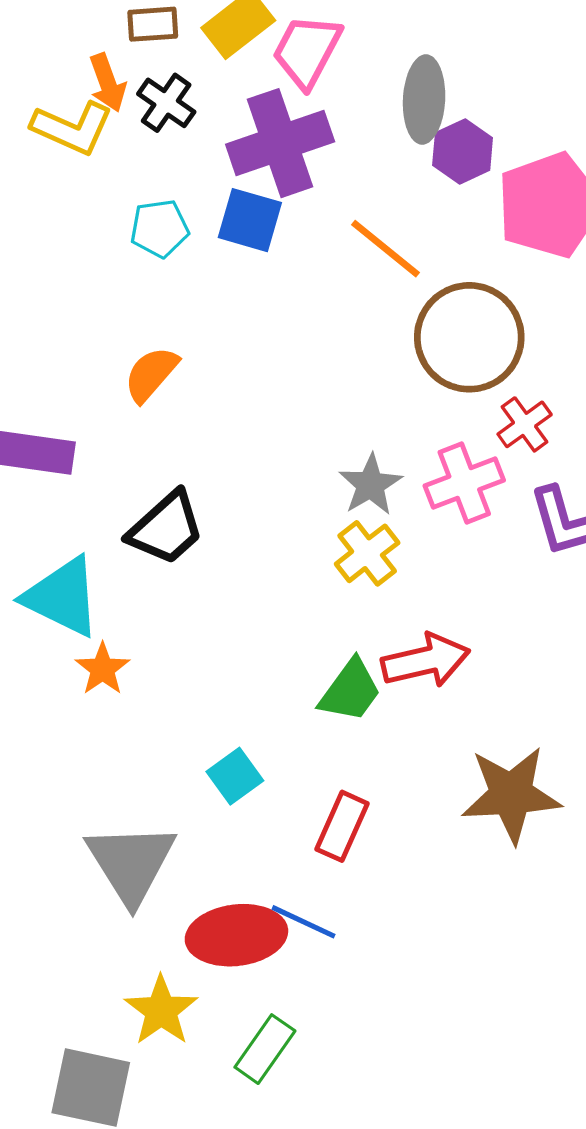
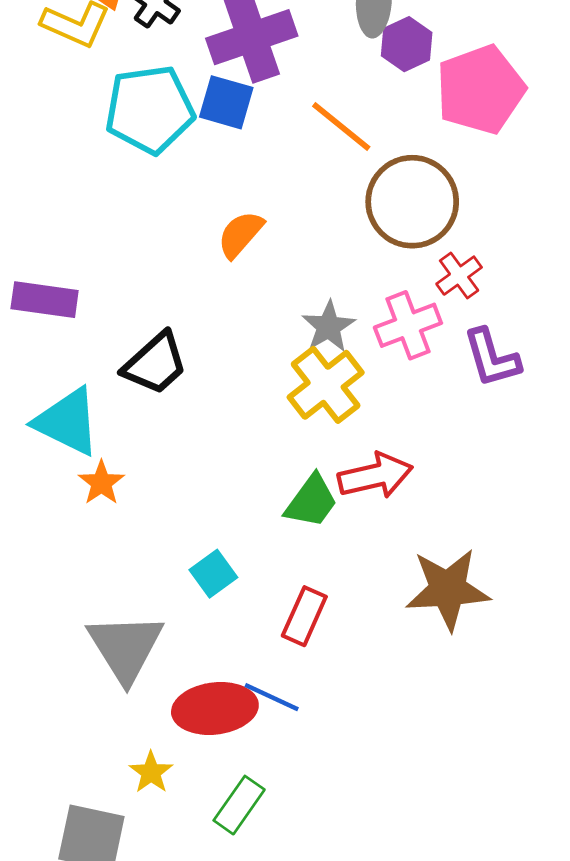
cyan pentagon: (159, 228) -> (150, 109), size x1.8
orange semicircle: (151, 374) -> (240, 234), moved
yellow cross: (367, 553) -> (326, 385), size x1.4
yellow star: (161, 1011) -> (151, 772), size x0.7

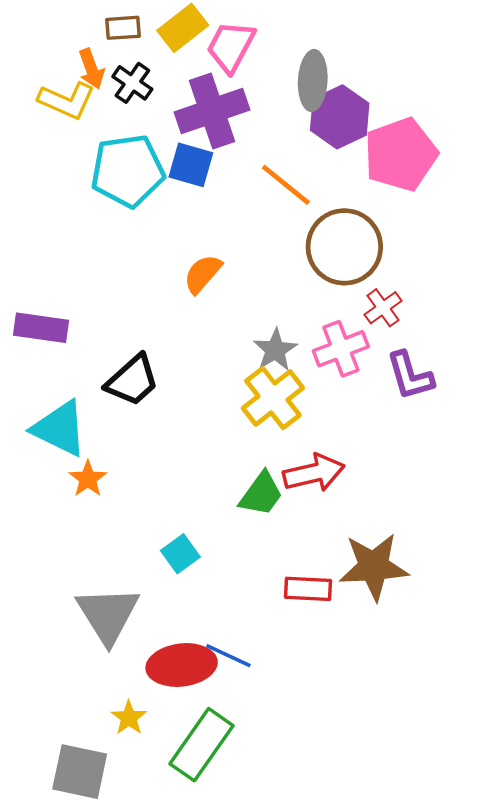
purple hexagon: (407, 44) -> (340, 117), size x1.4
red rectangle: (304, 616) -> (308, 589), moved, turned 69
green rectangle: (239, 805) -> (201, 745), size x1.5

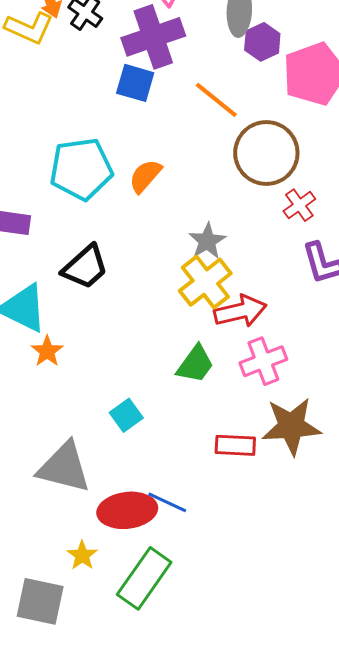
purple hexagon: (340, 117) -> (262, 42), size x0.7
cyan pentagon: (128, 171) -> (81, 169), moved
pink cross: (341, 349) -> (263, 361), moved
red arrow: (314, 473) -> (240, 311), moved
gray triangle: (108, 615) -> (64, 467), turned -44

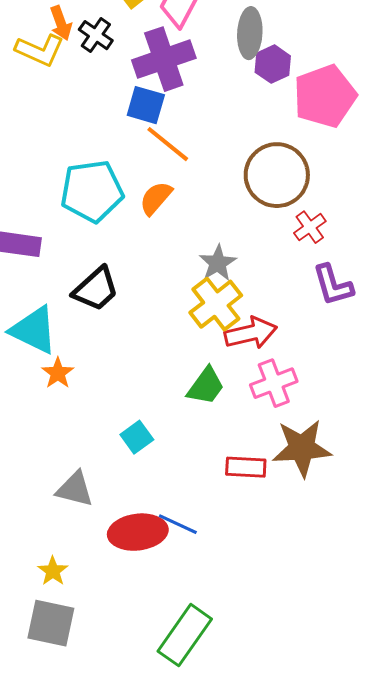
orange line: (216, 100) -> (168, 144), moved
gray triangle: (64, 467) -> (75, 489), size x0.7
yellow star: (82, 555) -> (53, 571), moved
green rectangle: (144, 578) -> (185, 635), moved

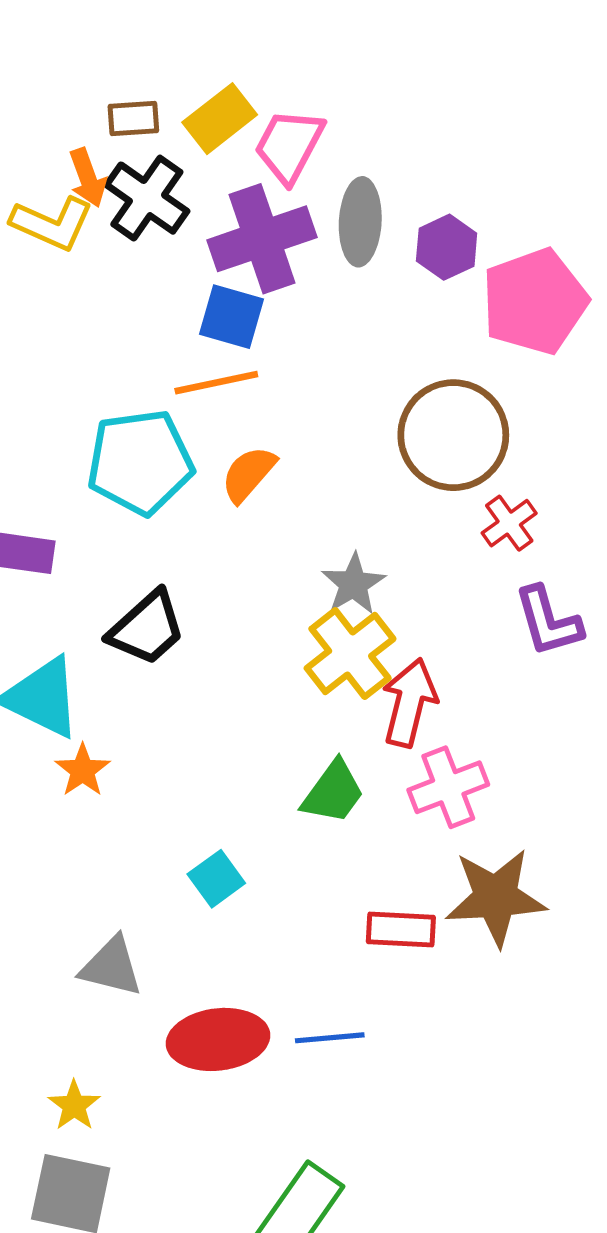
gray ellipse: (250, 33) -> (360, 222), moved
black cross: (96, 35) -> (147, 198), size x1.4
orange line: (168, 144) -> (216, 383), moved, turned -51
red arrow: (251, 333) -> (409, 703), turned -63
blue line: (178, 524) -> (330, 1038), moved, turned -30

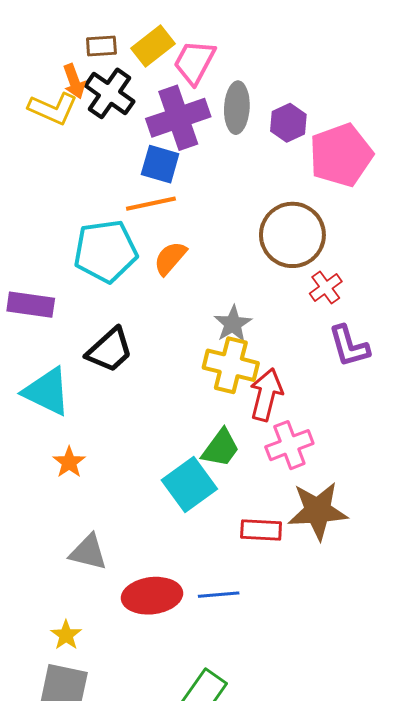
yellow cross: (350, 653) -> (231, 365), turned -38
orange star: (83, 770) -> (69, 462), moved
cyan square: (216, 879) -> (189, 485), moved, size x1.6

